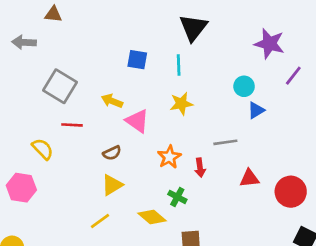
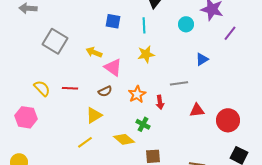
cyan circle: (244, 86) -> (186, 24), moved
red line: (72, 125) -> (70, 88), moved
brown semicircle: (112, 153) -> (105, 91), moved

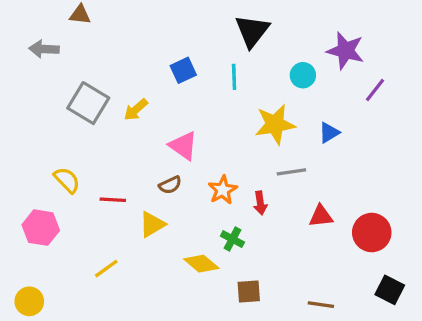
blue square: (113, 21) -> (183, 70), turned -35
yellow arrow: (94, 52) -> (136, 110), moved, turned -63
yellow star: (146, 54) -> (275, 124), moved, size x1.4
red line: (70, 88) -> (113, 200), moved
yellow line: (85, 142) -> (106, 269), moved

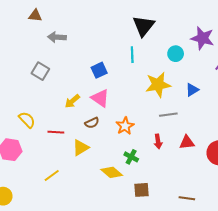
gray arrow: (44, 49) -> (57, 37), moved
blue square: (183, 70) -> (99, 70), moved
gray square: (88, 103) -> (40, 71), size x0.7
yellow arrow: (136, 110) -> (72, 101), moved
red arrow: (260, 203) -> (158, 141), moved

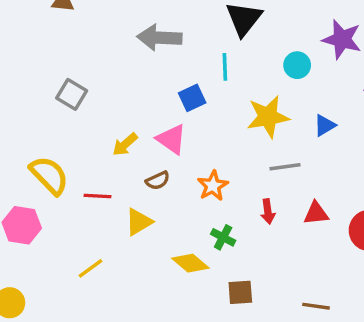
gray arrow: (57, 37) -> (159, 38), moved, size x1.4
blue square: (99, 70) -> (192, 98), moved
yellow semicircle: (27, 120) -> (49, 175), size x1.4

